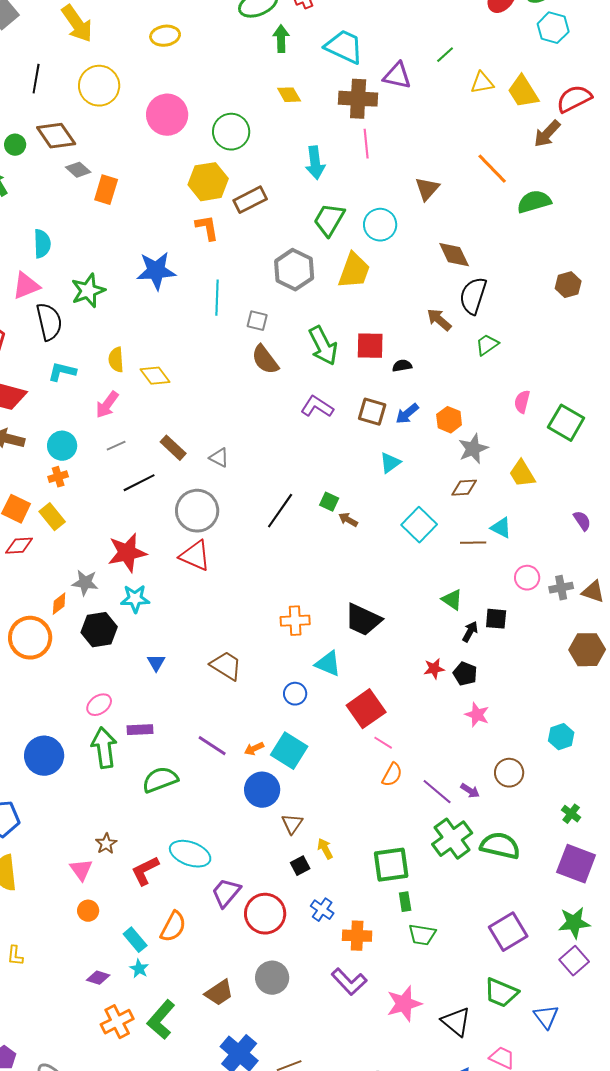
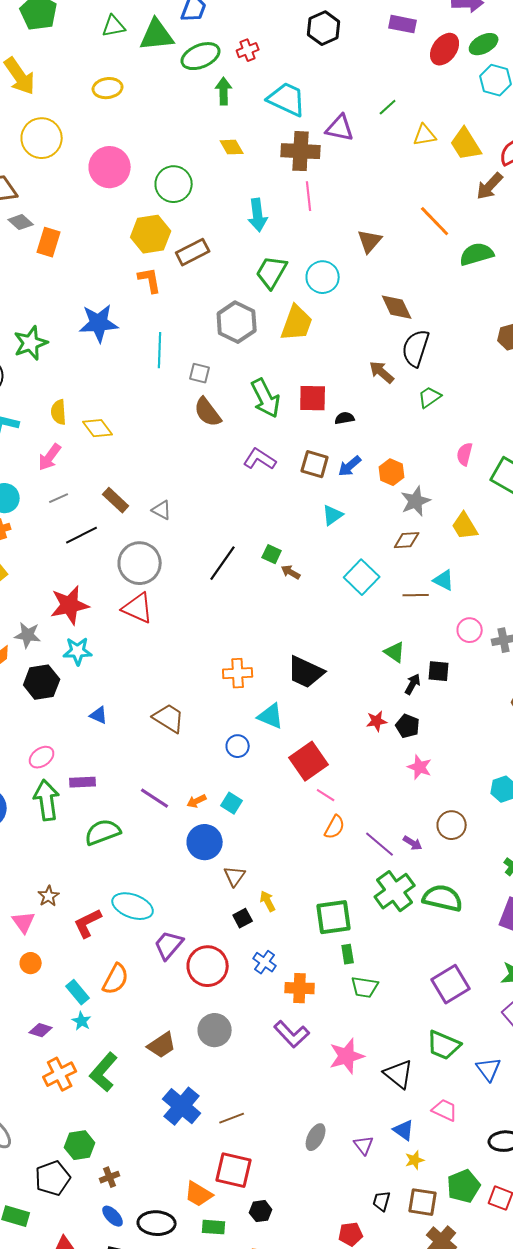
blue triangle: (156, 663) -> (99, 715), turned -36
cyan square: (289, 751) -> (232, 803), size x0.6

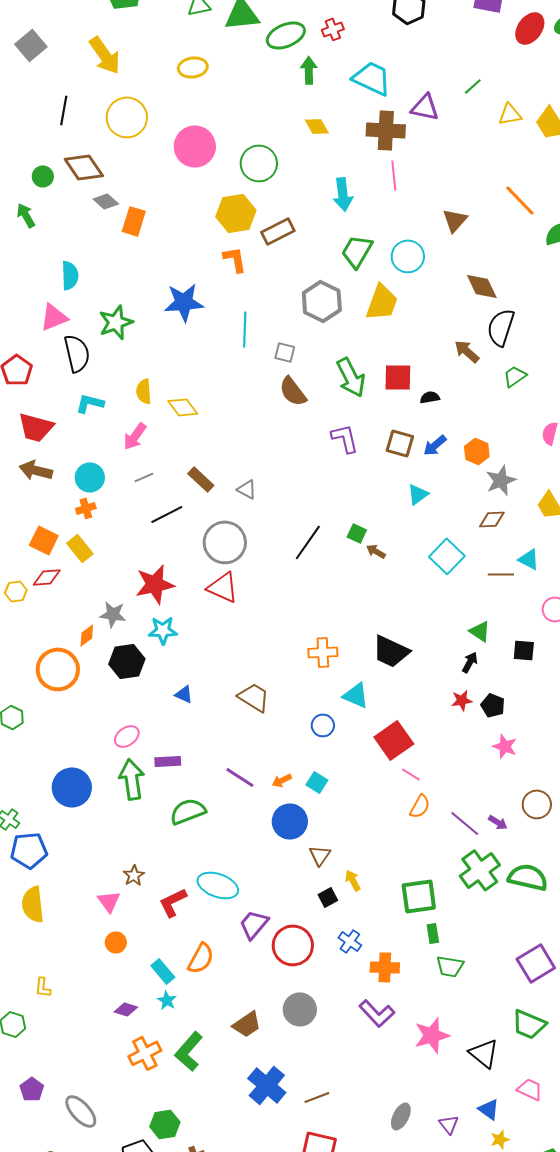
purple L-shape: (260, 459) -> (345, 438), turned 44
black arrow: (413, 684) -> (470, 662), moved

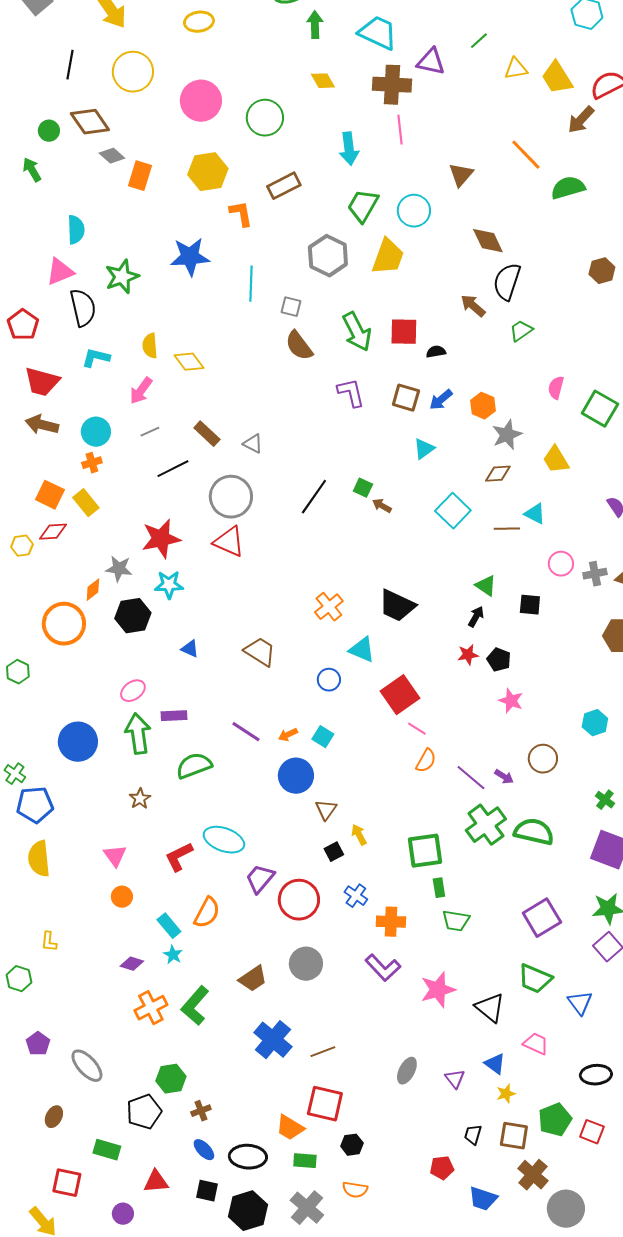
yellow hexagon: (236, 213) -> (208, 172), moved
orange cross: (323, 652) -> (329, 607), turned -36
brown star: (134, 875) -> (140, 799), moved

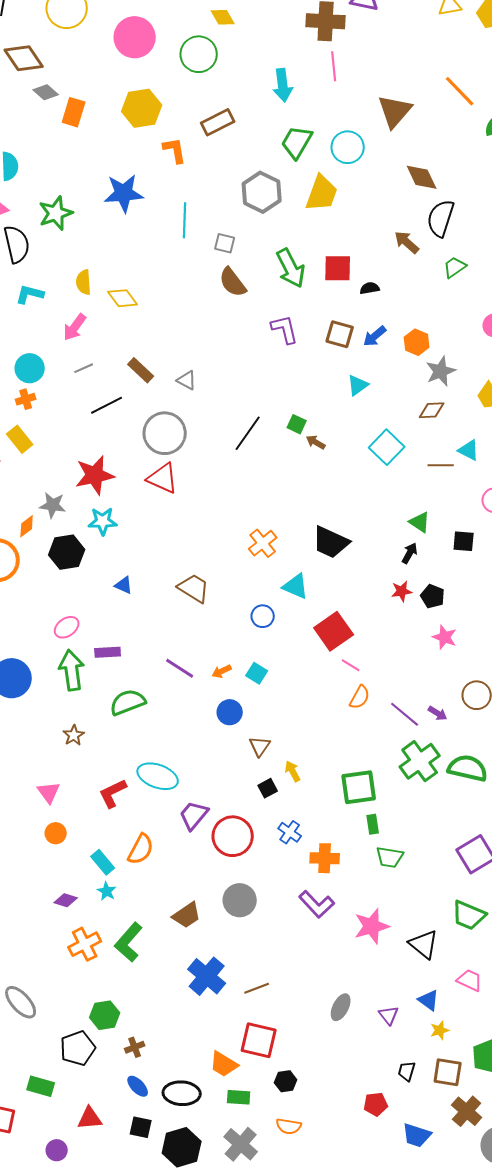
yellow diamond: (323, 81) -> (223, 17), moved
brown triangle: (461, 175) -> (395, 111), size x1.4
blue circle: (296, 776) -> (230, 712), size x0.7

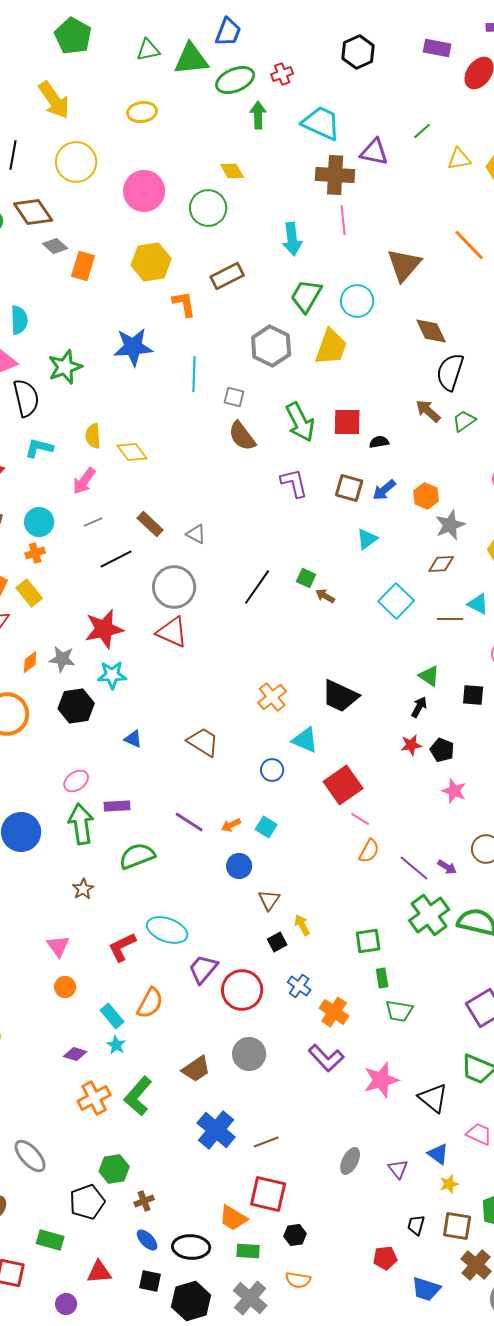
brown arrow: (407, 242) -> (428, 411), moved
orange diamond: (27, 526) -> (30, 662), moved
green square: (359, 787) -> (368, 941), size x0.7
orange cross: (325, 858) -> (334, 1012), turned 32

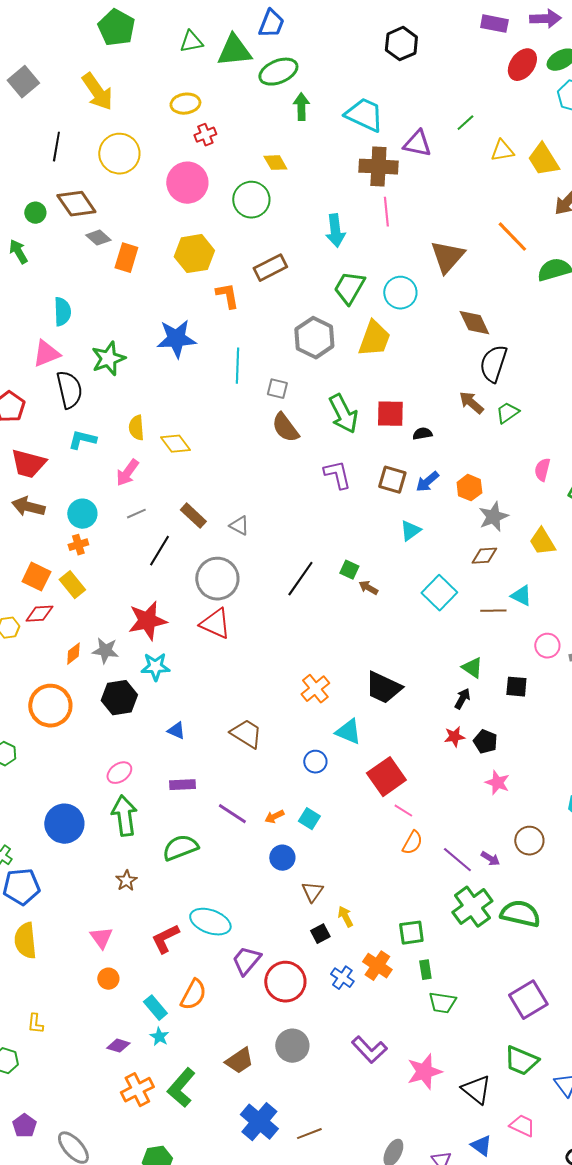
purple rectangle: (437, 48) -> (494, 24), moved
red cross: (282, 74) -> (205, 135), moved
black line: (116, 559) -> (159, 551), turned -32
purple rectangle: (117, 806) -> (182, 785), moved
orange cross: (334, 1012) -> (377, 966), moved

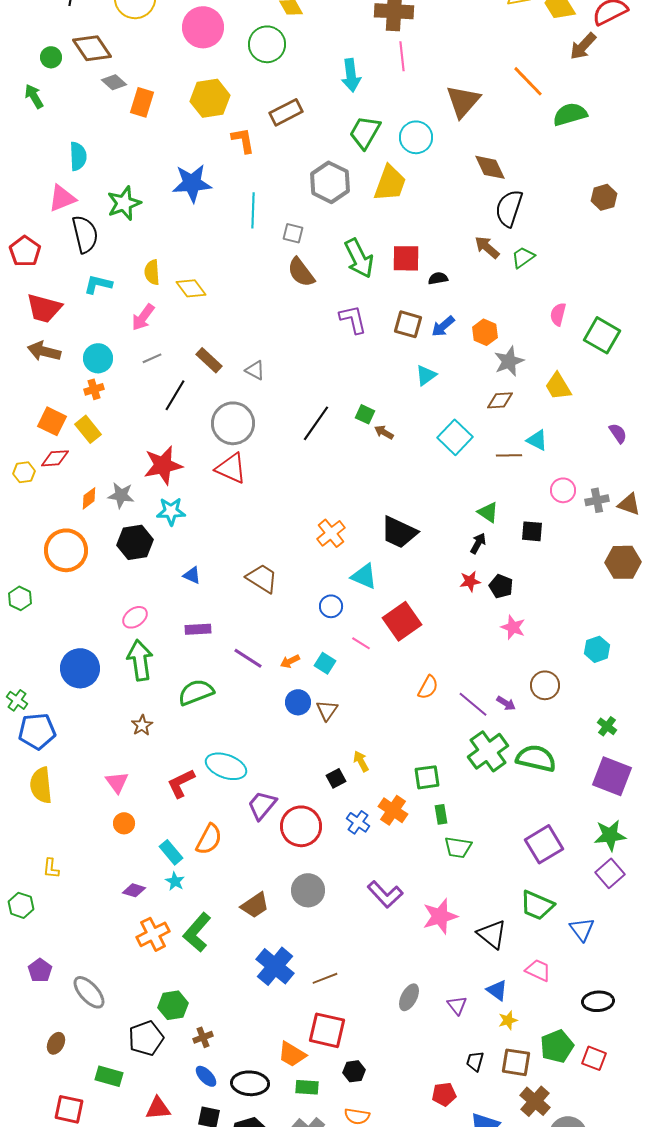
pink line: (403, 811) -> (361, 643), moved
brown triangle: (312, 892) -> (327, 710), moved

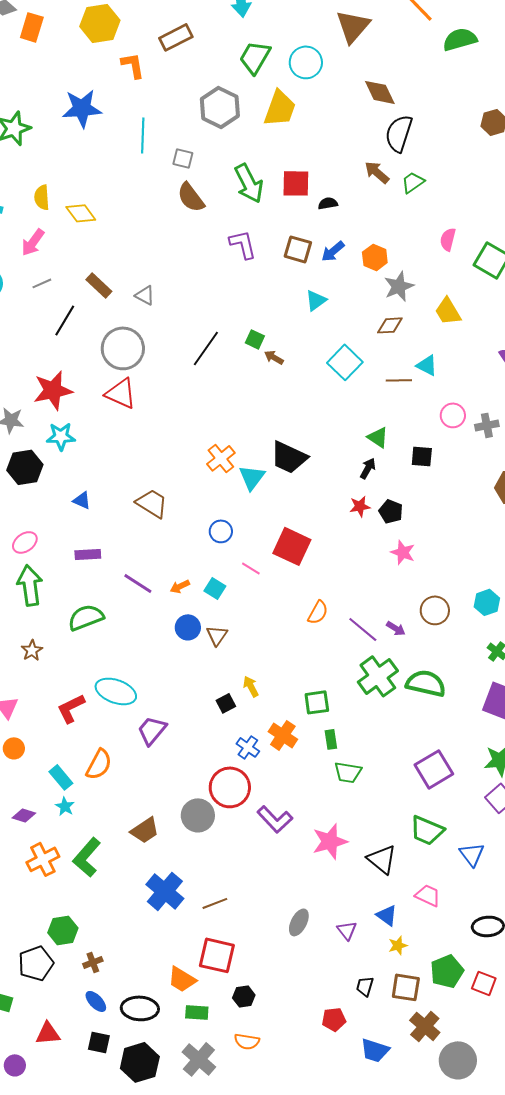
cyan triangle: (364, 576) -> (252, 477), moved, turned 44
red square: (402, 621) -> (292, 546), turned -30
cyan hexagon: (597, 649) -> (487, 602), moved
red circle: (301, 826) -> (230, 787), moved

